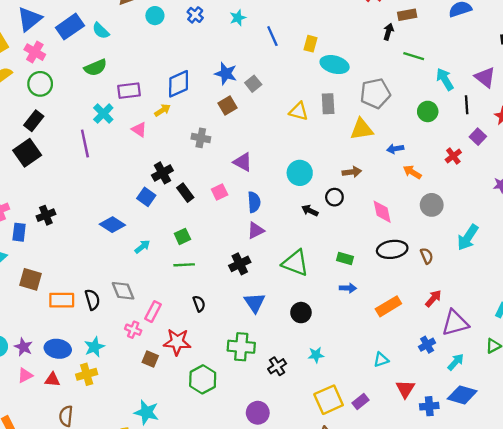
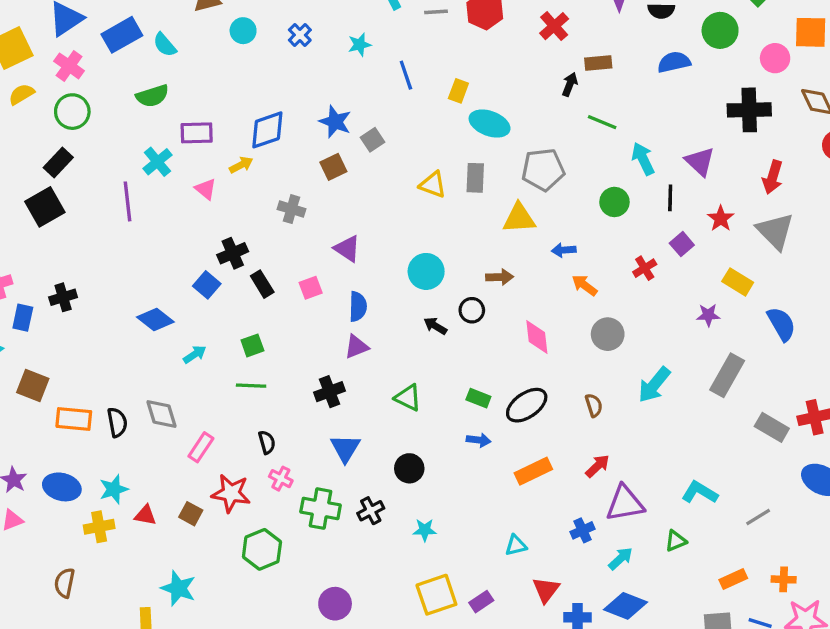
black ellipse: (392, 249) -> (527, 405), moved, turned -32
green triangle: (295, 263) -> (408, 398), size x0.7
pink cross: (133, 330) -> (281, 479), moved
black cross: (277, 366) -> (371, 511), moved
red triangle: (52, 380) -> (145, 515), moved

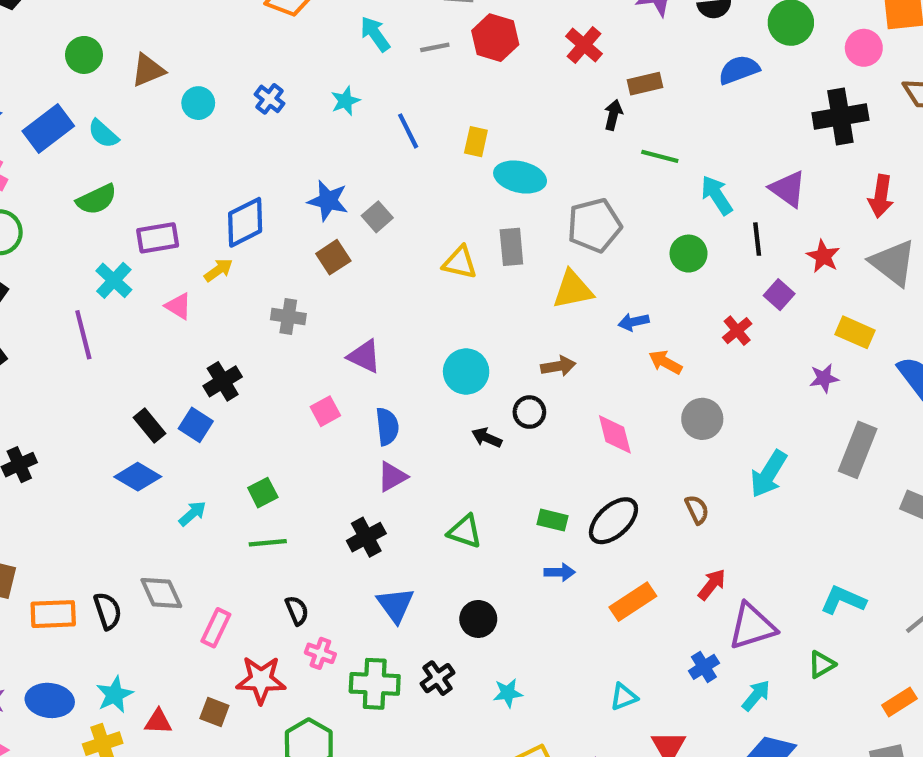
black rectangle: (262, 284) -> (150, 426), moved

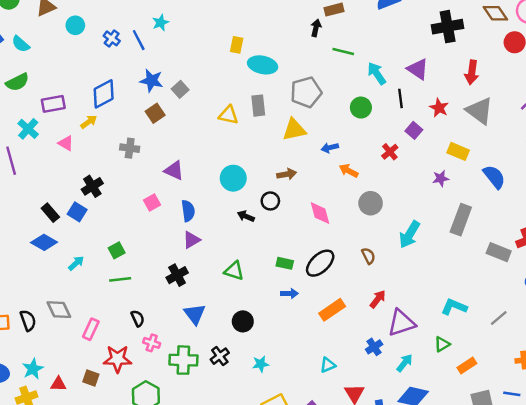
blue cross: (269, 99) -> (112, 38), moved
blue line: (408, 131) -> (139, 40), moved
orange rectangle: (899, 702) -> (467, 366), moved

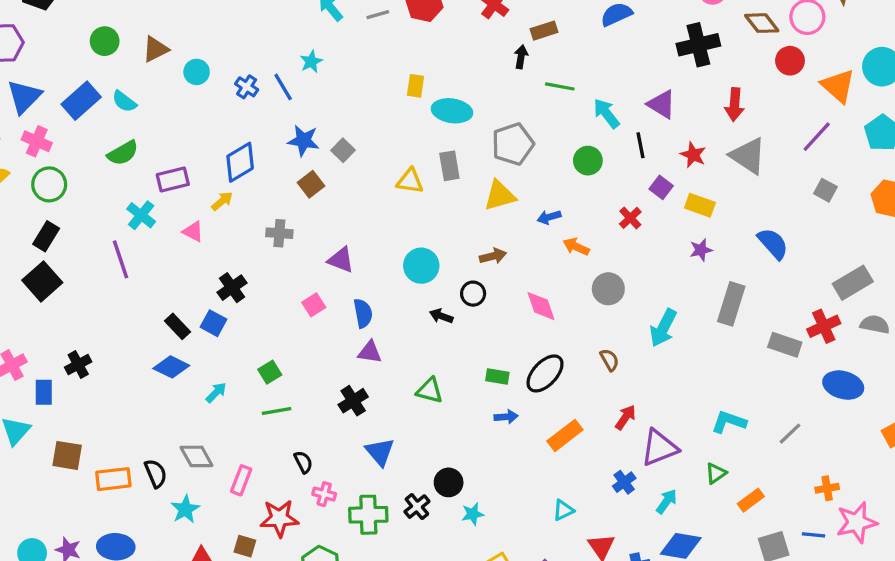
yellow rectangle: (458, 151) -> (700, 205), moved
purple triangle: (192, 240) -> (370, 352), turned 42
black circle: (243, 321) -> (449, 482), moved
cyan star: (33, 369) -> (185, 509), moved

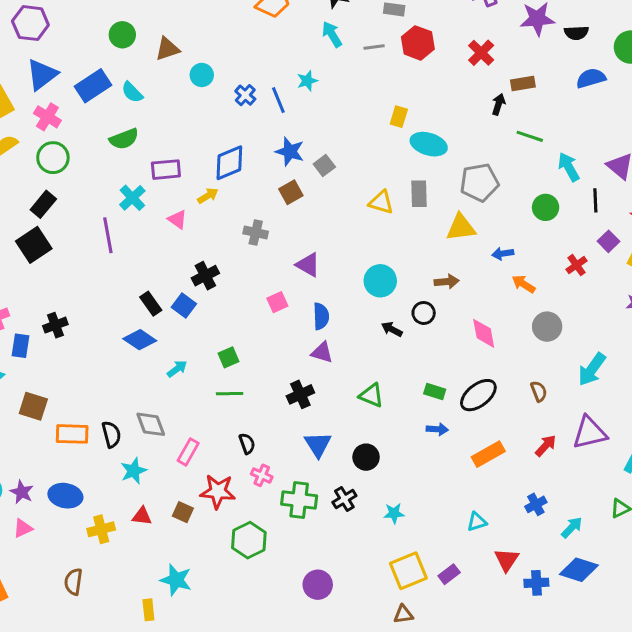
purple triangle: (659, 448) -> (590, 433), moved
black circle: (449, 482) -> (366, 457), moved

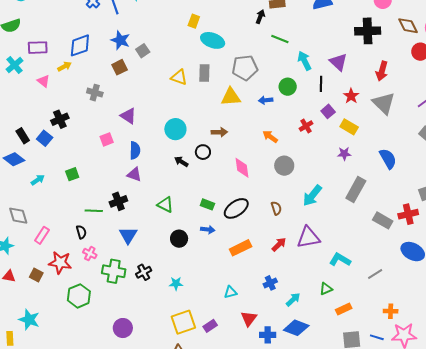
blue arrow: (503, 254) -> (266, 100), moved
green line: (230, 394) -> (94, 211), moved
black circle: (366, 457) -> (179, 239), moved

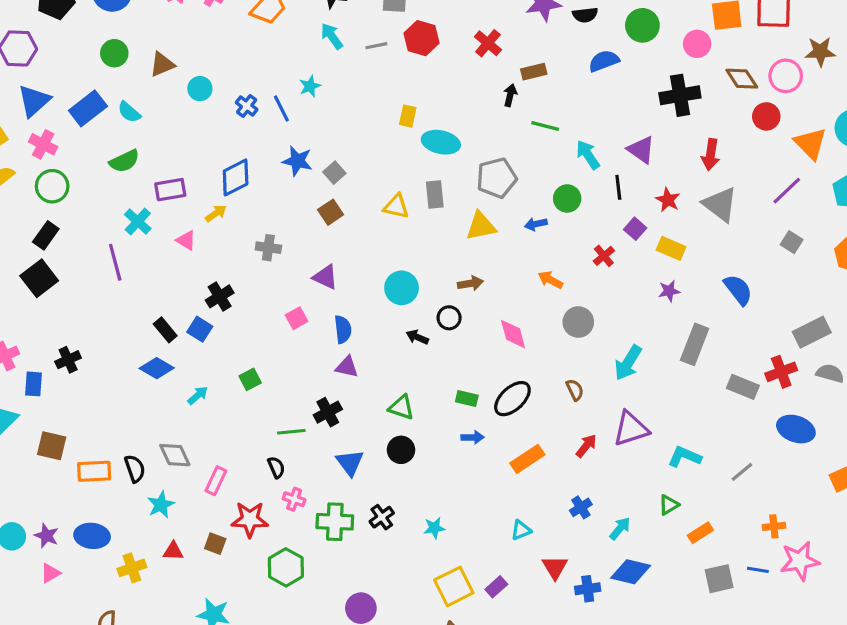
brown square: (120, 67) -> (331, 212), moved
black circle: (179, 239) -> (401, 450), moved

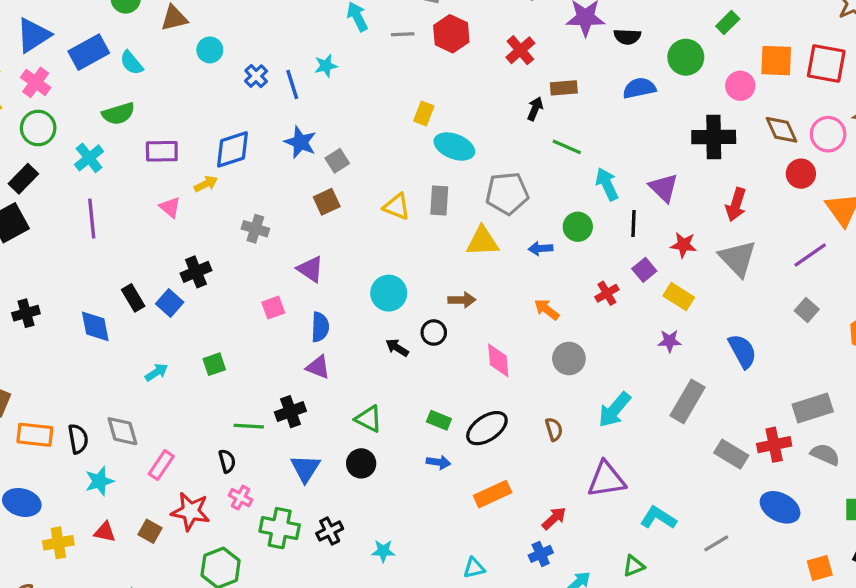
red star: (668, 200) -> (684, 245), turned -30
cyan cross: (138, 222) -> (89, 158), moved
blue diamond: (157, 368) -> (95, 326), moved, turned 40
red arrow: (586, 446) -> (554, 518), moved

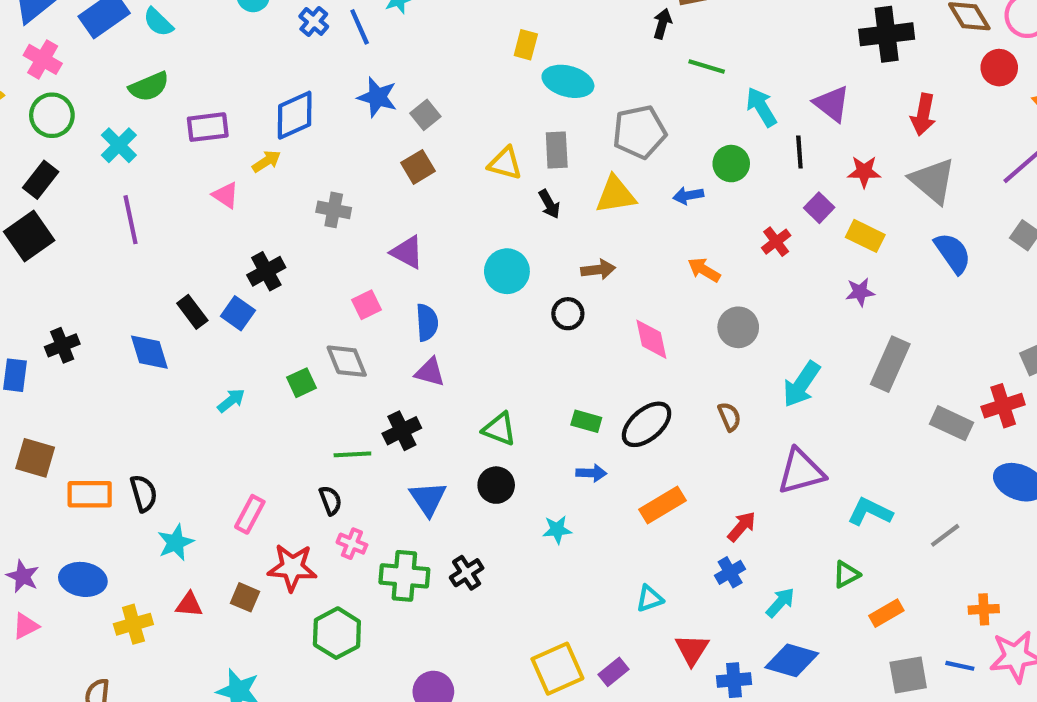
black arrow: (397, 348) -> (549, 204), moved, turned -145
blue semicircle: (742, 351) -> (953, 253), moved
gray diamond: (122, 431) -> (347, 361), moved
cyan star: (383, 551) -> (557, 530), moved

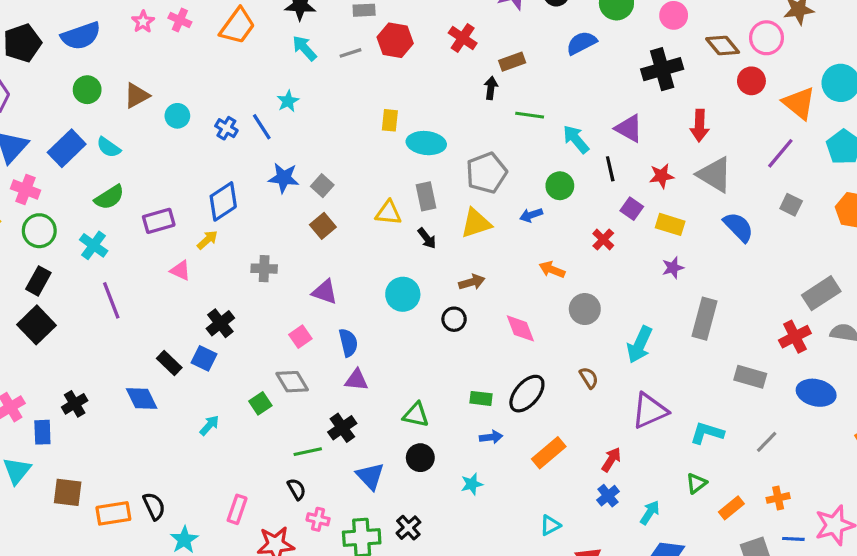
gray rectangle: (951, 423) -> (750, 377), moved
orange cross: (984, 609) -> (778, 498), moved

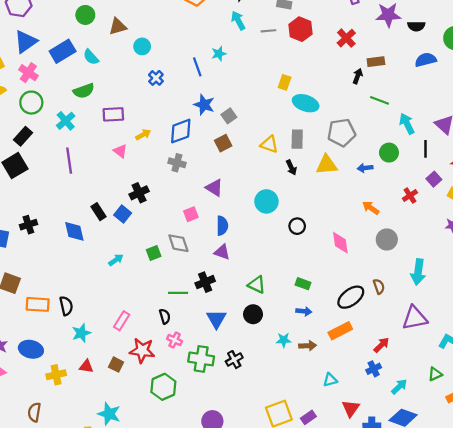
blue cross: (226, 128) -> (156, 78), moved
blue diamond: (223, 201) -> (181, 131), moved
brown arrow: (472, 282) -> (308, 346), moved
cyan arrow: (640, 345) -> (418, 272), turned -30
black ellipse: (527, 394) -> (351, 297), moved

